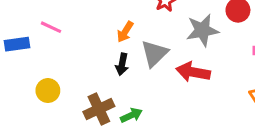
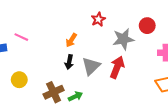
gray triangle: (154, 53) -> (91, 66), moved
red arrow: (193, 72) -> (117, 67), turned 100

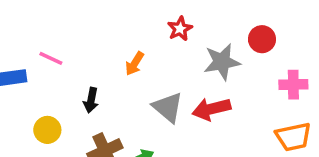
black arrow: (69, 62) -> (91, 100), moved
gray triangle: (91, 66) -> (168, 107), turned -36
red arrow: (117, 67) -> (211, 109), turned -125

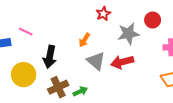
orange arrow: (135, 64) -> (84, 40), moved
black arrow: (91, 100) -> (50, 57), size x1.5
yellow circle: (47, 130) -> (24, 75), size x1.5

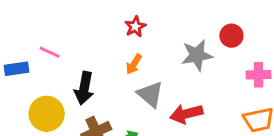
red star: (103, 14) -> (135, 27), moved
red arrow: (122, 62) -> (186, 114), moved

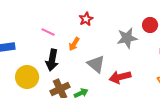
pink line: (50, 52) -> (48, 32), moved
orange arrow: (134, 64) -> (74, 44), moved

